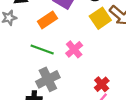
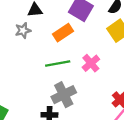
green line: (42, 50) -> (58, 63), turned -30

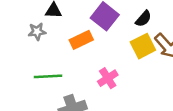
green line: (58, 63) -> (48, 76), moved

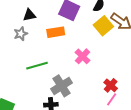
orange rectangle: (81, 40) -> (56, 32), turned 30

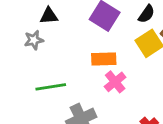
orange rectangle: (56, 32) -> (104, 59), moved

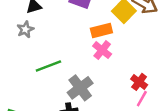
orange rectangle: (104, 59) -> (101, 31), moved

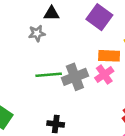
gray cross: (80, 88) -> (75, 77), moved

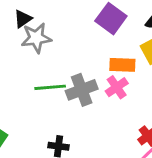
black triangle: (52, 13) -> (23, 19), moved, turned -35
gray star: (37, 33) -> (36, 38), size x1.5

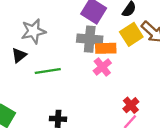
black triangle: (23, 19) -> (19, 55), moved
gray cross: (82, 90) -> (90, 39), moved, turned 30

